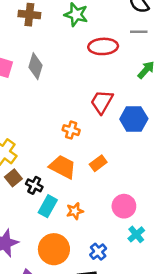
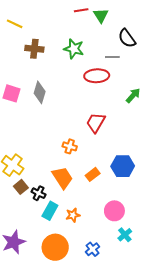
gray line: (139, 32) -> (112, 57), moved
blue hexagon: (134, 119) -> (123, 166), moved
orange trapezoid: (63, 167) -> (62, 178), turned 30

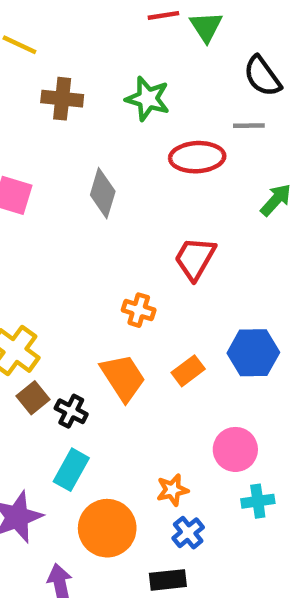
gray line: (112, 57) -> (249, 126), moved
gray diamond: (40, 92) -> (103, 193), moved
cyan rectangle: (50, 211) -> (71, 470), moved
orange star: (73, 215) -> (172, 490), moved
cyan cross: (125, 235) -> (258, 501), turned 32

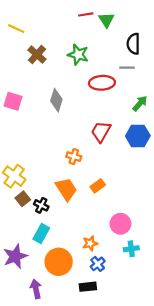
black semicircle: (262, 76) -> (133, 44), turned 36
brown cross: (62, 99) -> (37, 55), turned 36
blue hexagon: (253, 353) -> (138, 136), moved

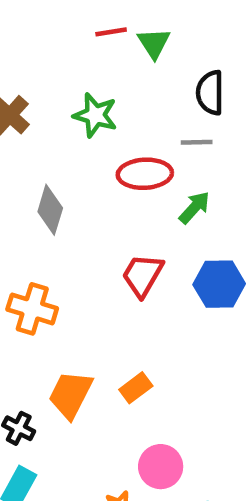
green arrow: (140, 103) -> (194, 208), moved
orange cross: (74, 157) -> (32, 309), moved, size x1.5
orange trapezoid: (66, 189) -> (70, 394), turned -120
pink circle: (120, 224) -> (161, 467), moved

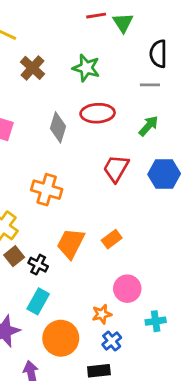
red ellipse: (145, 174) -> (98, 113), moved

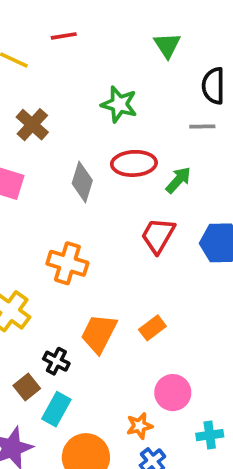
red line: (96, 16) -> (64, 36), moved
brown cross: (32, 68) -> (32, 125), moved
green arrow: (148, 126) -> (178, 180), moved
brown square: (14, 256) -> (27, 387), moved

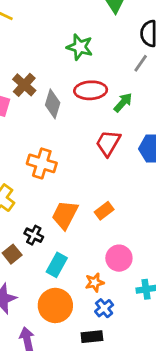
brown cross: (32, 125) -> (24, 85), moved
gray line: (202, 126) -> (141, 63), turned -54
cyan rectangle: (56, 409) -> (57, 265), moved

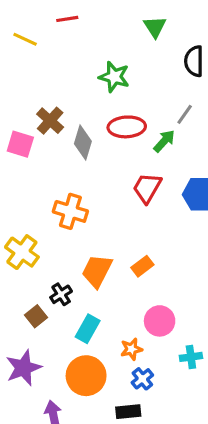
gray line: (141, 63) -> (185, 114), moved
black cross: (34, 235) -> (61, 294), turned 30

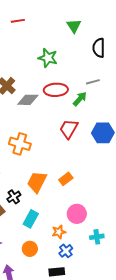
gray line: (185, 114) -> (93, 82), turned 40
gray diamond: (83, 143) -> (28, 100), turned 75
orange circle: (86, 376) -> (30, 249), size x0.6

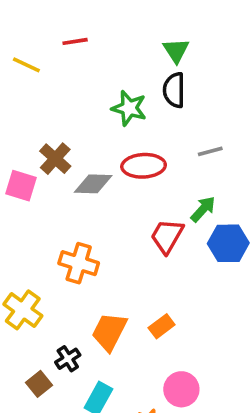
black semicircle: (99, 48) -> (174, 90), moved
green arrow: (80, 99) -> (203, 209), moved

